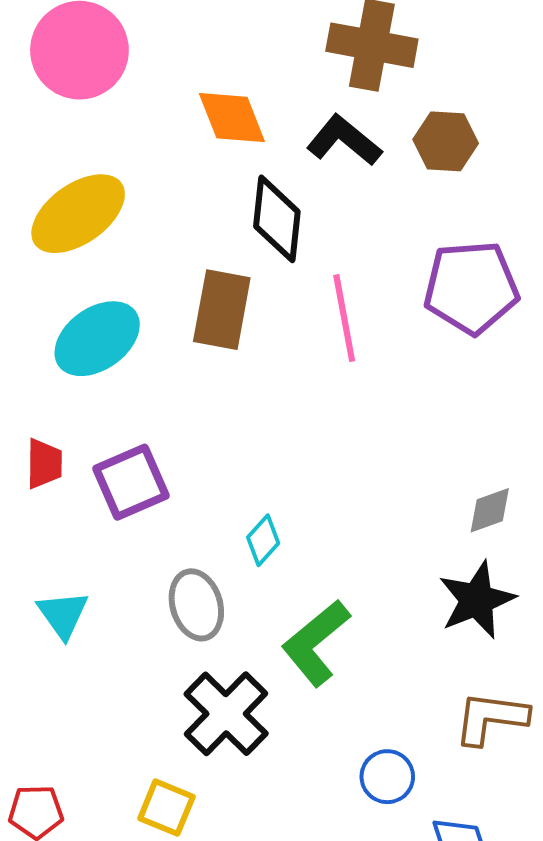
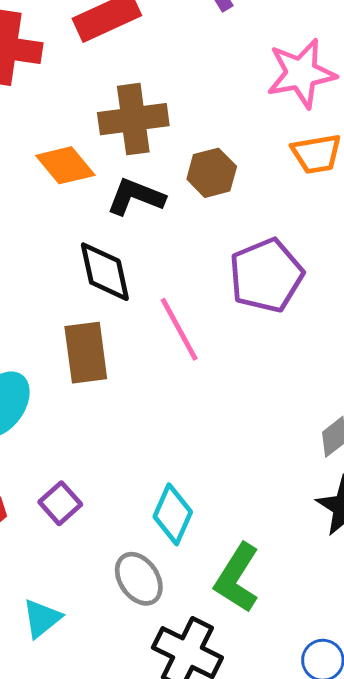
orange diamond: (232, 118) -> (65, 165), moved
purple square: (131, 482) -> (60, 503), size x0.7
cyan diamond: (263, 540) -> (173, 514), size x1.5
cyan triangle: (63, 615) -> (42, 618), turned 45

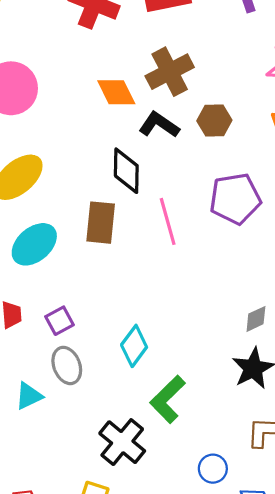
brown cross: (133, 119) -> (170, 72), turned -33
gray ellipse: (139, 579) -> (67, 365), moved

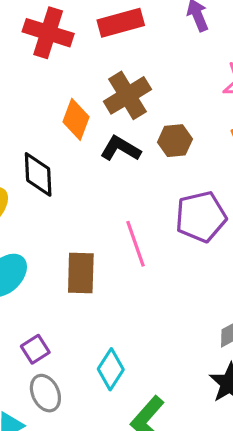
orange diamond: (116, 92) -> (76, 119), turned 51
black diamond: (126, 171) -> (38, 174), moved
brown rectangle: (101, 223) -> (81, 273), moved

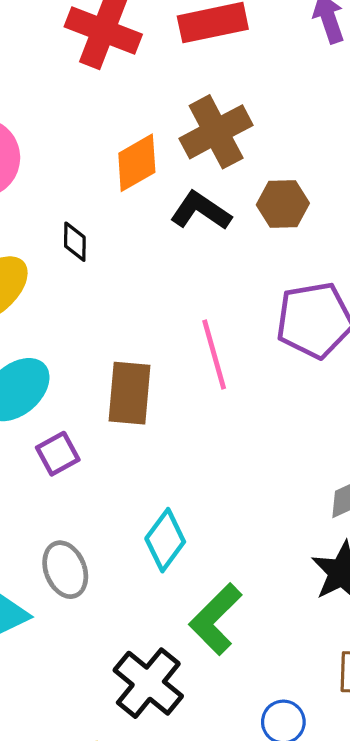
orange diamond: (76, 119) -> (137, 163), turned 36
black diamond: (38, 174) -> (75, 242), size x0.6
purple square: (35, 349) -> (58, 454), moved

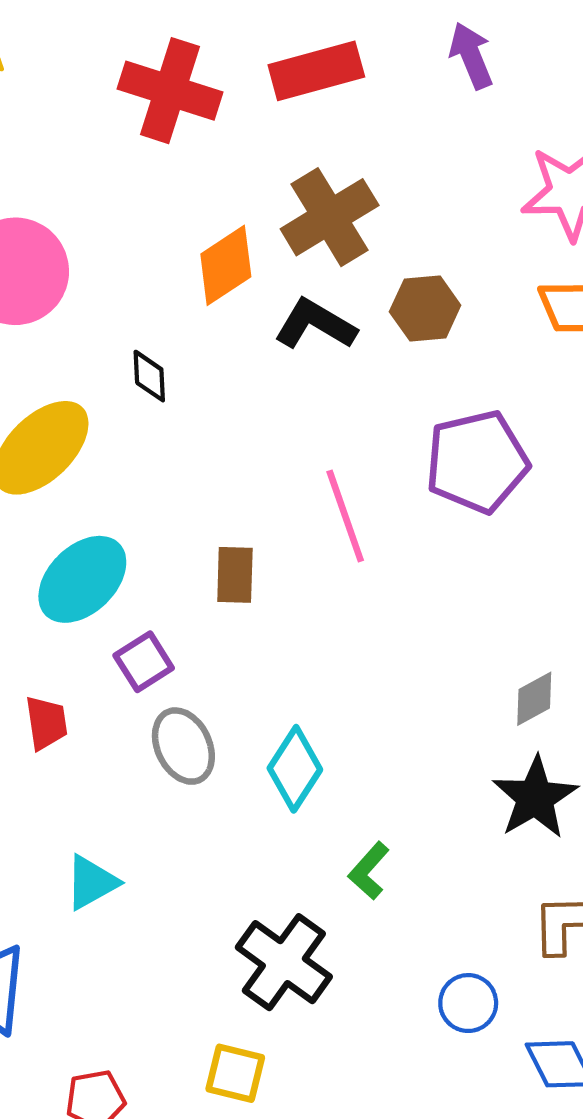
brown rectangle: (130, 393) -> (235, 575), size x0.7
gray ellipse: (65, 570) -> (183, 746), moved
green L-shape: (216, 619) -> (369, 871), size x0.6

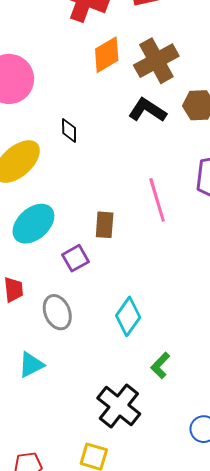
orange diamond: (226, 265) -> (107, 55), moved
purple square: (144, 662) -> (76, 258), moved
gray ellipse: (183, 746) -> (57, 312), moved

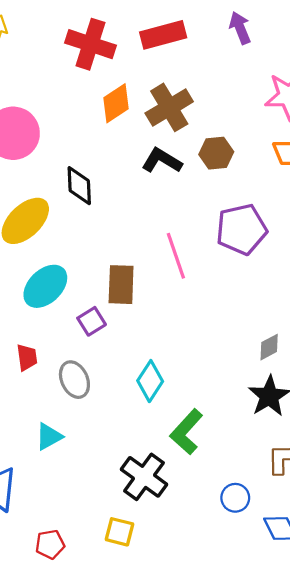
black diamond: (69, 131) -> (79, 186), size x1.5
brown rectangle: (105, 225) -> (121, 285), size x1.4
green L-shape: (160, 365) -> (186, 432), size x1.6

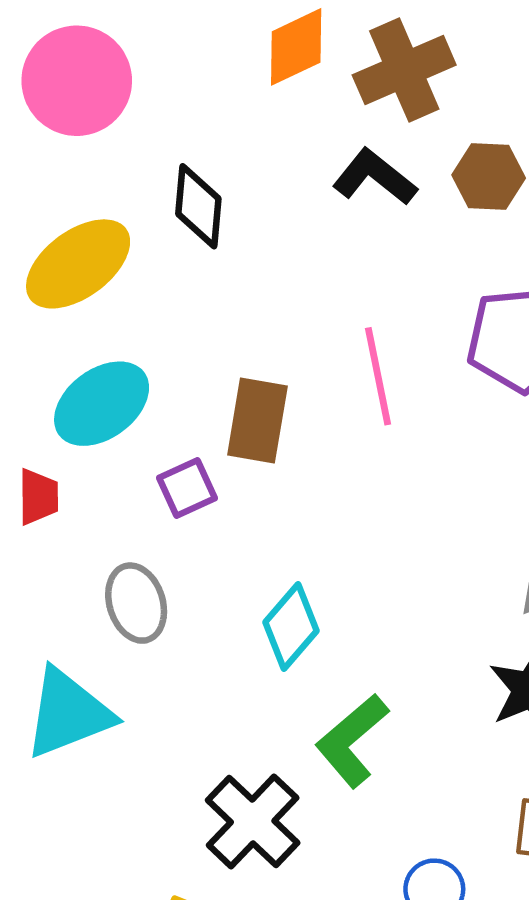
red trapezoid: (27, 357) -> (38, 497), moved
cyan triangle: (49, 437) -> (68, 713), size x1.6

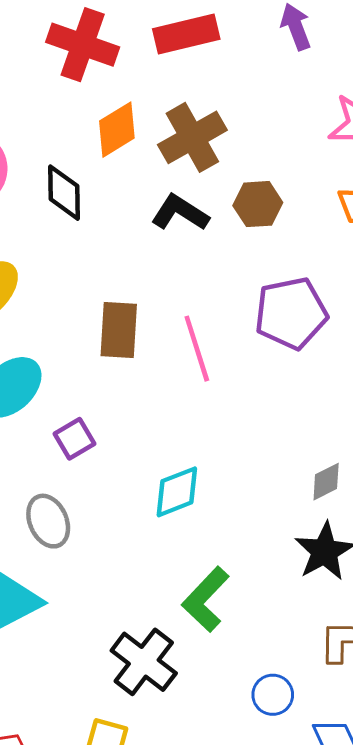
black diamond: (198, 206) -> (64, 193), moved
brown rectangle: (257, 421) -> (119, 330), moved
cyan diamond: (291, 626) -> (177, 492), moved, turned 34

